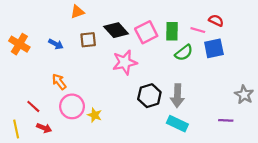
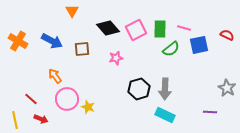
orange triangle: (77, 12) -> (72, 11), turned -40
red semicircle: (216, 20) -> (227, 35), moved
brown square: (88, 40) -> (82, 49), moved
blue arrow: (56, 44) -> (52, 41), size x1.5
pink star: (125, 62) -> (116, 58), size x0.6

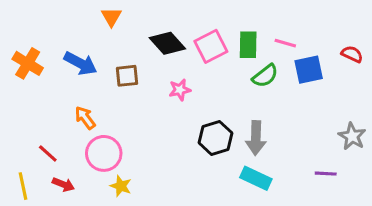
yellow star: (88, 107) -> (121, 186), moved

